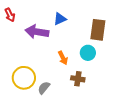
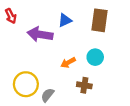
brown rectangle: (98, 30) -> (100, 20), moved
orange arrow: (63, 58) -> (68, 63), turned 88

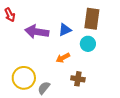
blue triangle: (65, 20) -> (65, 30), moved
cyan circle: (95, 57) -> (88, 44), moved

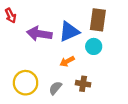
blue triangle: (65, 30) -> (69, 32), size x1.5
gray semicircle: (44, 88) -> (55, 88), moved

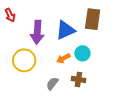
purple arrow: (39, 34) -> (37, 32), turned -95
cyan circle: (94, 46) -> (83, 53), moved
yellow circle: (26, 83) -> (24, 60), moved

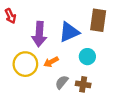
orange arrow: (63, 58) -> (51, 62), moved
gray semicircle: (52, 84) -> (62, 82), moved

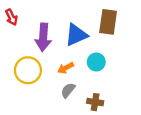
orange arrow: (51, 62) -> (66, 68), moved
brown cross: (83, 84) -> (95, 102), moved

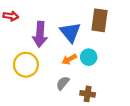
red arrow: (11, 17) -> (11, 16), turned -56
blue triangle: (76, 35) -> (70, 32), turned -45
orange arrow: (66, 68) -> (69, 59), moved

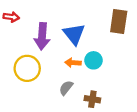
brown rectangle: (99, 20) -> (119, 21), moved
orange arrow: (69, 59) -> (73, 63), turned 32

